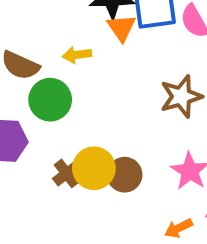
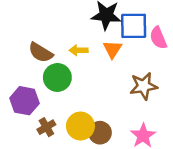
orange triangle: (121, 28) -> (112, 49), moved
brown cross: (67, 173) -> (46, 127), moved

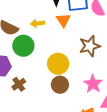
yellow circle: (80, 126) -> (58, 64), moved

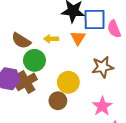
brown cross: (19, 84) -> (26, 82), moved, size x1.5
brown circle: (60, 85) -> (58, 101), moved

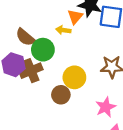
orange triangle: (78, 38) -> (75, 17), moved
brown semicircle: (21, 41) -> (25, 37), moved

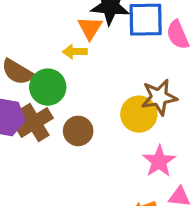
yellow circle: (74, 77) -> (139, 114), moved
brown circle: (61, 95) -> (78, 131), moved

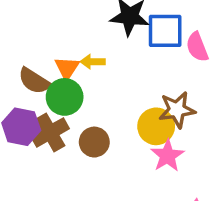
orange triangle: (90, 28) -> (67, 68), moved
pink star: (159, 161) -> (167, 156), moved

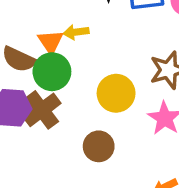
yellow circle: (156, 126) -> (116, 93), moved
brown circle: (94, 142) -> (99, 146), moved

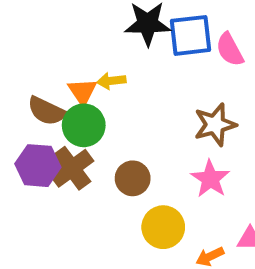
yellow circle: (116, 93) -> (163, 227), moved
brown circle: (99, 146) -> (133, 178), moved

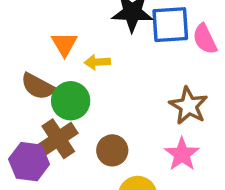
orange triangle: (82, 92) -> (64, 44), moved
brown star: (215, 125) -> (188, 106), turned -30
purple hexagon: (38, 166) -> (29, 162), moved

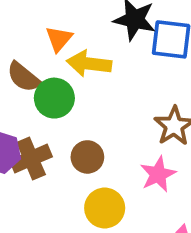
yellow arrow: (97, 62) -> (89, 64), size x1.6
brown cross: (58, 139) -> (31, 158), moved

